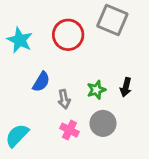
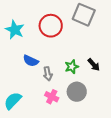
blue semicircle: (41, 82) -> (31, 61), turned 84
black arrow: (126, 87) -> (94, 65), turned -56

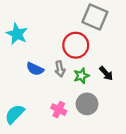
red circle: (51, 26) -> (76, 45), moved
gray arrow: (48, 74) -> (60, 69), moved

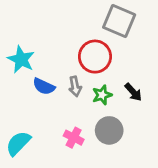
cyan star: (17, 34) -> (21, 59), moved

